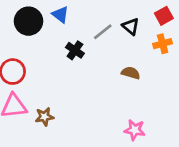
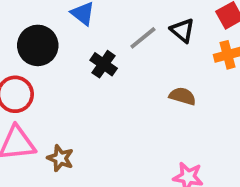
black circle: (29, 21) -> (38, 45), moved
brown star: (44, 117) -> (60, 158), turned 30

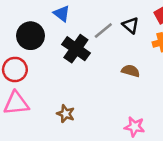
black cross: (104, 64) -> (76, 49), size x1.5
brown star: (60, 158) -> (66, 114), moved

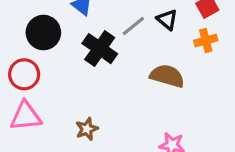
brown semicircle: (131, 71) -> (167, 76), size x1.5
brown star: (66, 114) -> (87, 129), turned 30

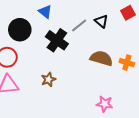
orange cross: (206, 41) -> (127, 63), moved, turned 32
brown star: (87, 129) -> (48, 80), moved

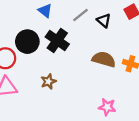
gray line: (79, 25) -> (81, 15), moved
black circle: (20, 30) -> (27, 42), moved

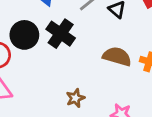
brown star: (48, 82) -> (75, 98), moved

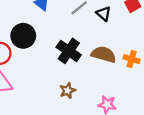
black cross: (61, 34) -> (69, 51), moved

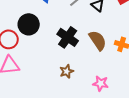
brown semicircle: (104, 54) -> (98, 40), turned 40

